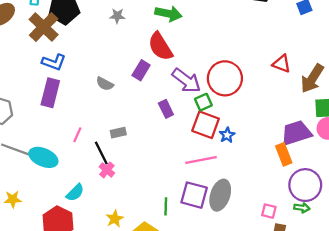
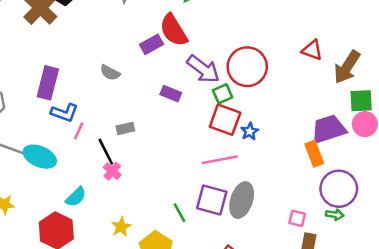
blue L-shape: (54, 62) -> (65, 113), moved
purple rectangle: (141, 70) -> (152, 44), moved, turned 30
purple rectangle: (166, 109) -> (171, 94), moved, turned -42
green line: (166, 206) -> (179, 213), turned -30

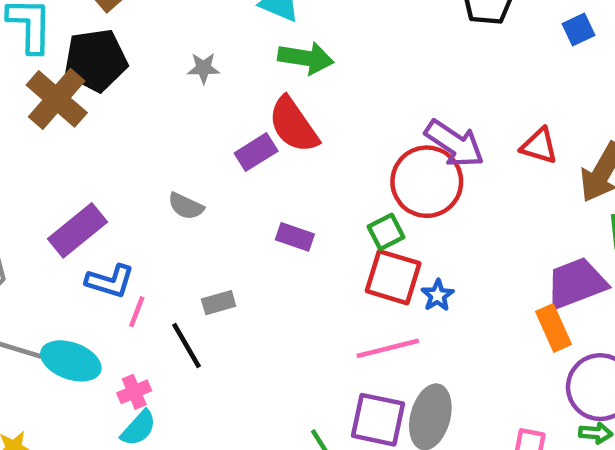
purple arrow: (203, 69) -> (454, 144), moved
purple rectangle: (48, 83) -> (77, 230), turned 40
pink cross: (112, 171) -> (134, 392), moved, turned 30

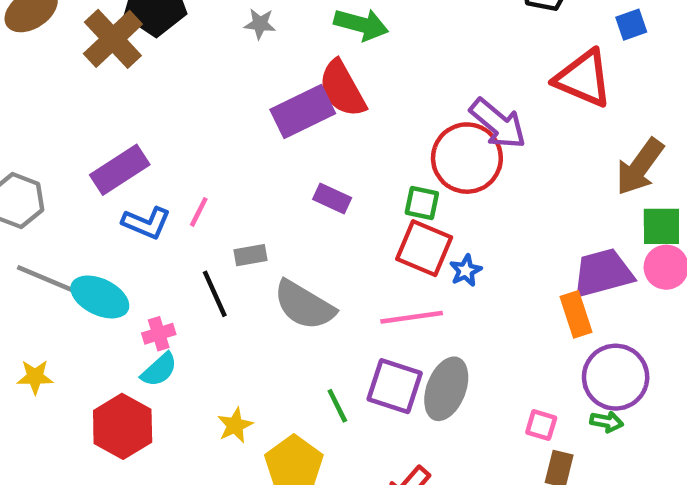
red triangle: (539, 146) -> (583, 78), moved, size x1.6
purple rectangle: (256, 152) -> (303, 111), size x1.5
gray semicircle: (186, 206) -> (304, 305), moved, size x1.8
green square: (386, 232) -> (422, 203), turned 33
pink line: (137, 312) -> (199, 212), moved

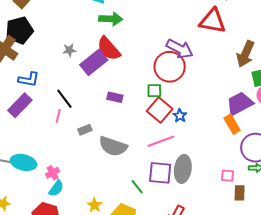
gray star: (260, 24) -> (69, 50), moved
blue L-shape: (146, 223) -> (29, 79), moved
red square: (424, 248) -> (160, 110), turned 30
black line: (215, 294) -> (64, 99), moved

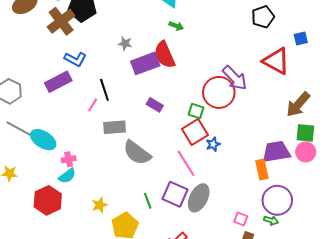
green arrow: (111, 19) -> (176, 26), size x0.6
gray rectangle: (85, 130) -> (115, 127), size x1.5
pink line: (161, 141) -> (186, 163), turned 60

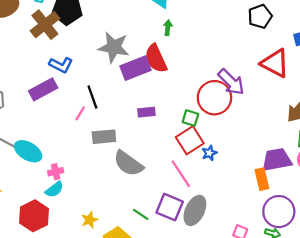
green arrow: (176, 26) -> (168, 28), turned -104
gray star: (125, 43) -> (114, 47), size x2.0
purple rectangle: (155, 105) -> (146, 112), turned -35
green line: (148, 201) -> (141, 214), turned -35

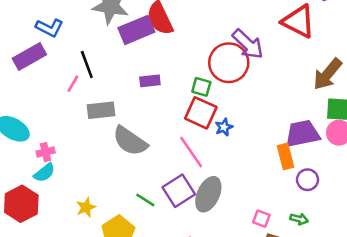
red square: (190, 140) -> (201, 113), turned -32
purple square: (170, 207) -> (179, 191), turned 36
purple circle: (279, 212) -> (308, 180), moved, size x0.6

